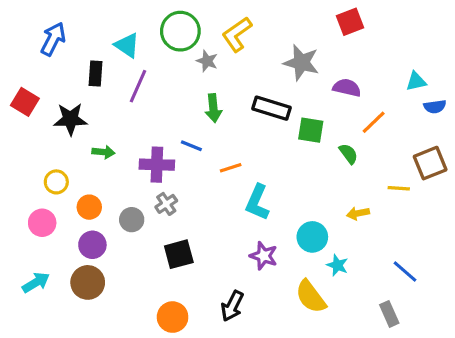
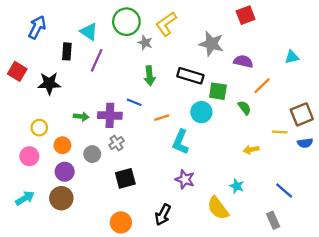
blue semicircle: (435, 107) -> (305, 143), moved
green arrow: (103, 152) -> (81, 117), moved
cyan circle: (312, 237) -> (201, 112), moved

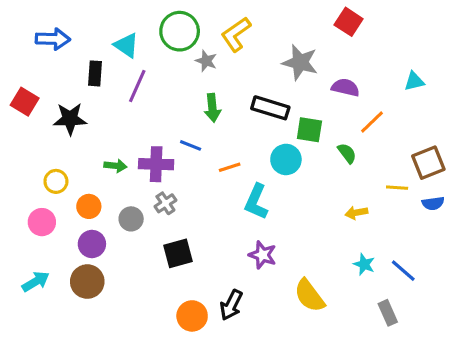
red square: (246, 15) -> (349, 22), turned -36
blue arrow: (37, 27) -> (53, 39), turned 65
cyan star: (237, 186) -> (364, 264), moved
orange circle: (121, 222) -> (192, 316), moved

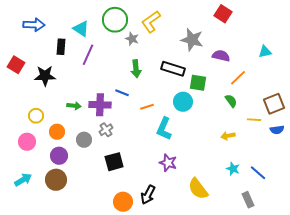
green semicircle: (347, 153) -> (231, 101), moved

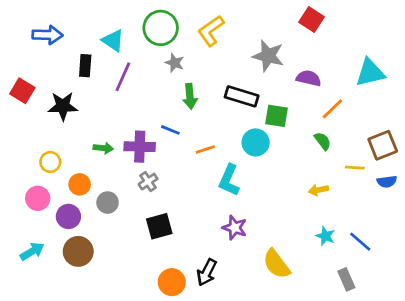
gray star: (132, 39) -> (175, 63), moved
cyan triangle: (265, 52) -> (370, 73), size x1.6
gray circle: (84, 140) -> (108, 203), moved
purple circle: (59, 156) -> (68, 216), moved

